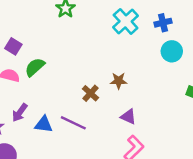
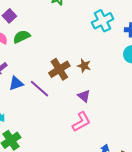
brown cross: (90, 93) -> (59, 69), size x1.5
blue triangle: (44, 124) -> (16, 83), turned -42

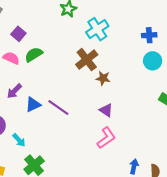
cyan cross: (103, 21) -> (97, 29), moved
brown cross: (59, 69) -> (87, 60), moved

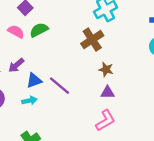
brown star: (103, 78) -> (106, 69), moved
purple triangle: (106, 110) -> (108, 92), turned -40
cyan arrow: (19, 140) -> (29, 101), moved, turned -64

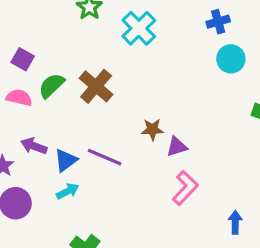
brown cross: (92, 40) -> (96, 86), moved
purple arrow: (16, 65) -> (34, 146), turned 77
brown star: (106, 69) -> (152, 129), moved

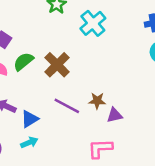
purple line: (105, 157) -> (67, 106), moved
pink L-shape: (185, 188) -> (100, 149), moved, turned -140

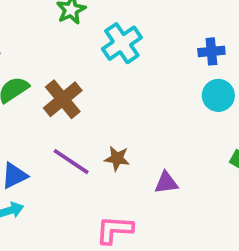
purple triangle: (114, 115) -> (166, 183), moved

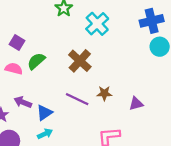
blue cross: (211, 51) -> (152, 21), size x1.5
brown cross: (63, 99) -> (80, 61), moved

